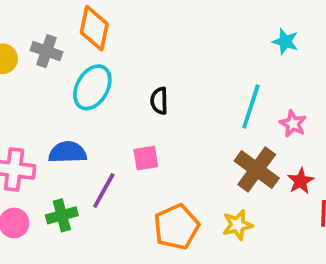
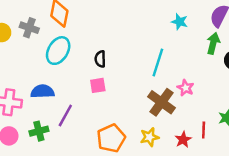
pink star: (293, 124) -> (186, 88), moved
pink square: (146, 158) -> (98, 85), moved
red star: (301, 181) -> (183, 140), moved

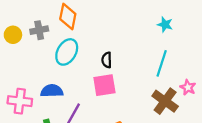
cyan star: (180, 22) -> (165, 25), moved
gray cross: (29, 28) -> (39, 30), turned -30
pink square: (98, 85) -> (104, 85), size x1.5

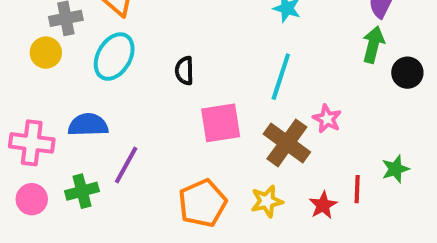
yellow circle: (13, 35) -> (46, 53), moved
pink square: (104, 85) -> (221, 123), moved

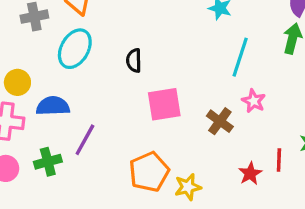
yellow circle: (46, 53) -> (17, 82), moved
cyan line: (281, 77) -> (240, 57), moved
brown cross: (287, 143) -> (220, 121), size x0.7
yellow star: (267, 201) -> (188, 187), moved

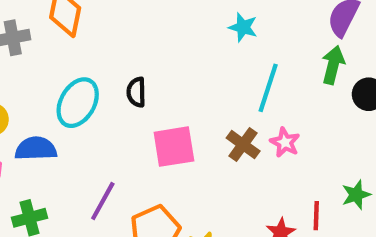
cyan ellipse: (75, 49) -> (78, 103), moved
brown cross: (220, 121) -> (243, 144), moved
purple line: (85, 140) -> (103, 201), moved

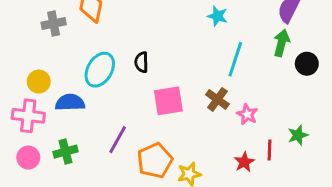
pink star: (285, 142) -> (247, 114), moved

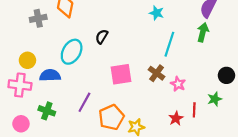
black semicircle: (141, 62) -> (102, 37), moved, turned 32
black circle: (307, 64) -> (226, 75), moved
green cross: (66, 152) -> (47, 111), turned 35
pink circle: (28, 158) -> (21, 124), moved

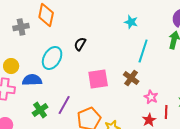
pink star: (178, 84) -> (151, 97), moved
green cross: (47, 111) -> (40, 110), moved, turned 35

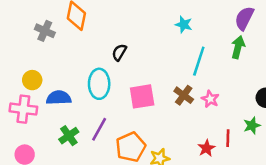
gray cross: (21, 27) -> (45, 31), turned 35
cyan ellipse: (52, 58) -> (99, 84), moved, turned -30
pink star: (151, 97) -> (210, 99), moved

